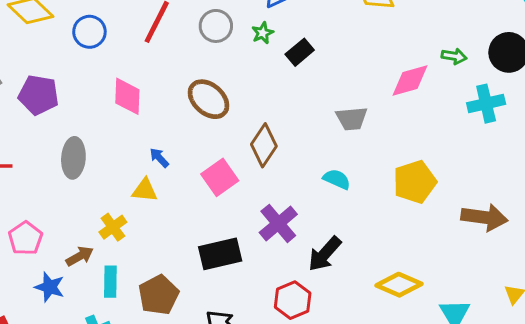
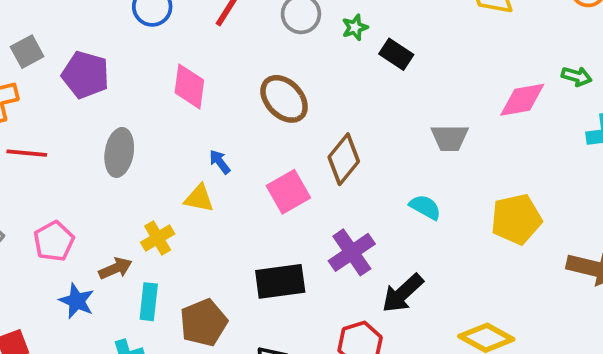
black rectangle: (300, 52) -> (396, 54), turned 68

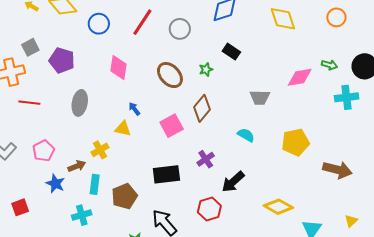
green star: (355, 27) -> (206, 69), moved
purple cross: (352, 252) -> (206, 159), size x0.7

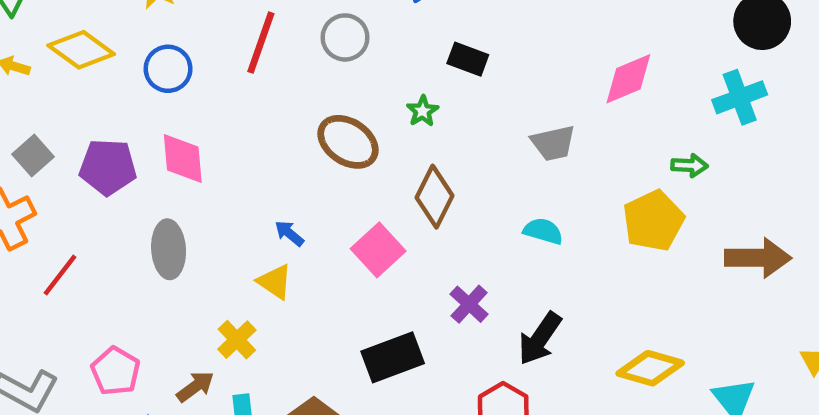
green arrow: (329, 65) -> (689, 165), moved
pink diamond: (118, 68) -> (183, 158), moved
red line: (29, 103) -> (60, 275), turned -45
yellow triangle: (123, 129) -> (275, 282), turned 36

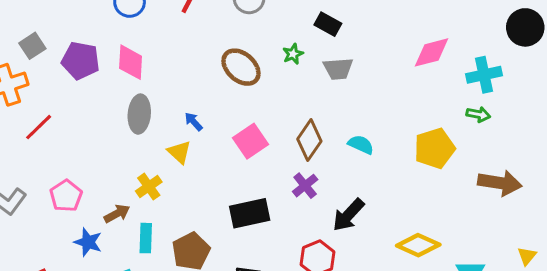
cyan cross: (740, 97) -> (484, 75), moved
gray trapezoid: (553, 143) -> (338, 69), moved
green arrow: (689, 165) -> (478, 114), moved
brown diamond: (434, 197) -> (309, 140), moved
gray ellipse: (169, 249) -> (139, 114), moved

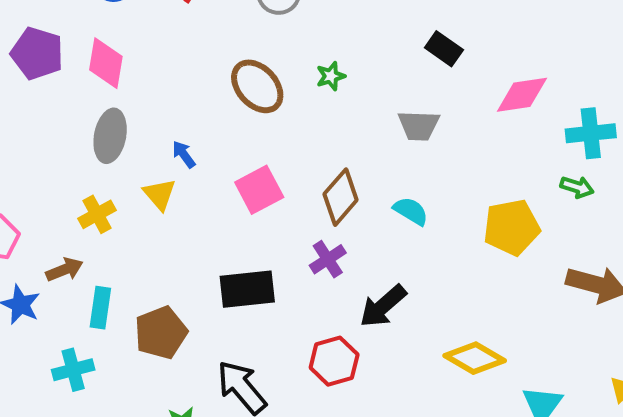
black rectangle: (328, 24) -> (444, 49), moved
gray trapezoid: (338, 69) -> (419, 126), moved
yellow cross: (149, 187) -> (97, 214), moved

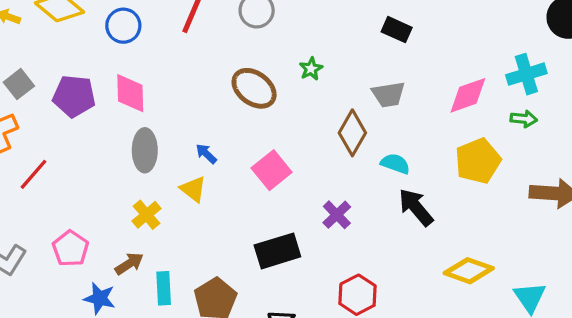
pink diamond: (522, 95) -> (468, 95), moved
brown diamond: (341, 197) -> (352, 133), moved
black arrow: (383, 306) -> (416, 207), moved, turned 102

